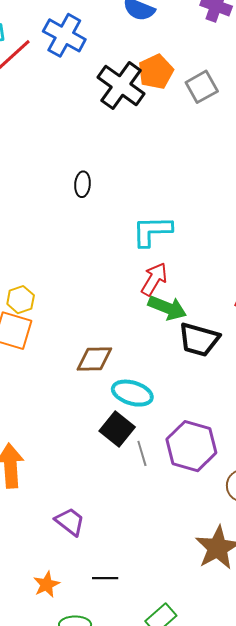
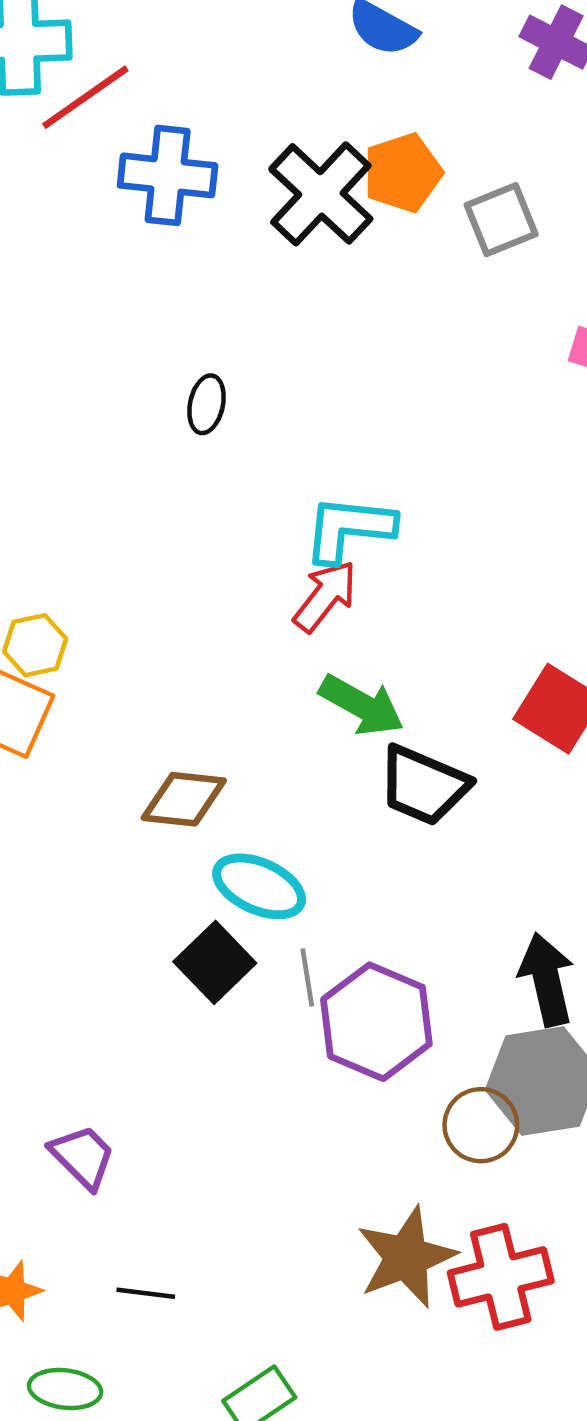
blue cross: (64, 35) -> (168, 175), moved, turned -30
red arrow: (154, 279) -> (325, 596), moved
gray line: (142, 453) -> (307, 978), moved

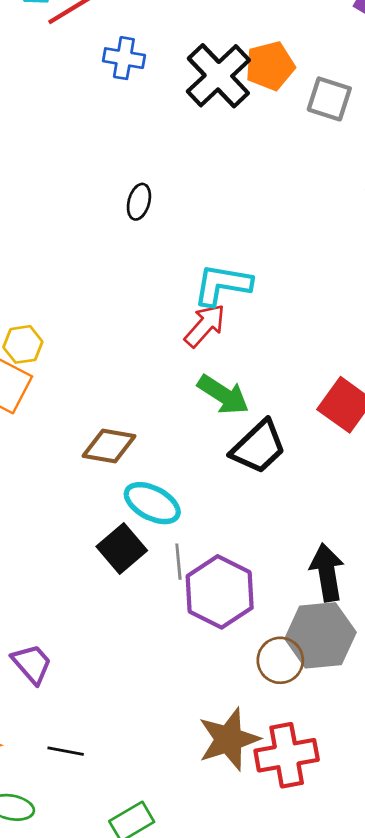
blue cross: (168, 175) -> (124, 58), size x0.7
gray square: (501, 220) -> (329, 99), turned 36
black trapezoid: (423, 785) -> (258, 447), turned -70

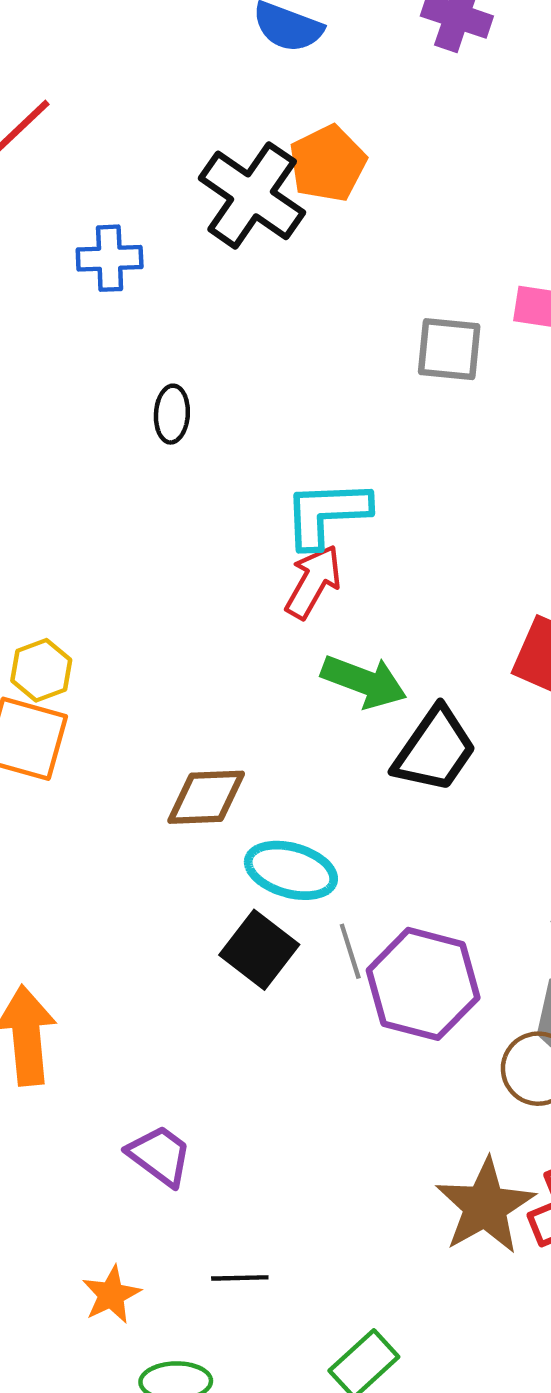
blue cross: (124, 58) -> (110, 258), moved
gray square: (329, 99) -> (449, 349), moved

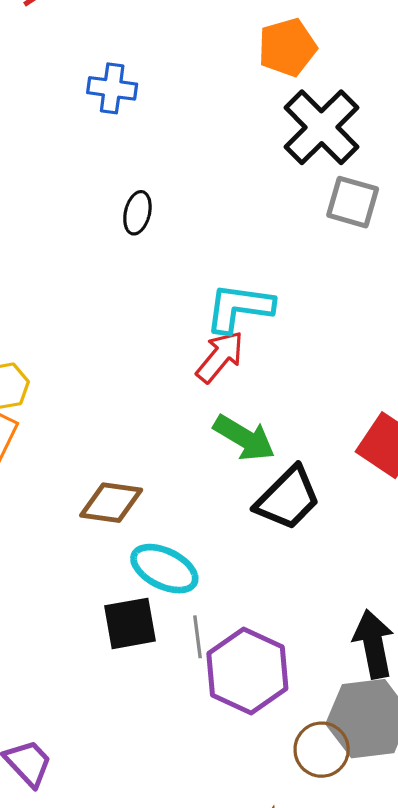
black cross: (252, 195) -> (321, 127), moved
black square: (259, 950) -> (130, 623), turned 32

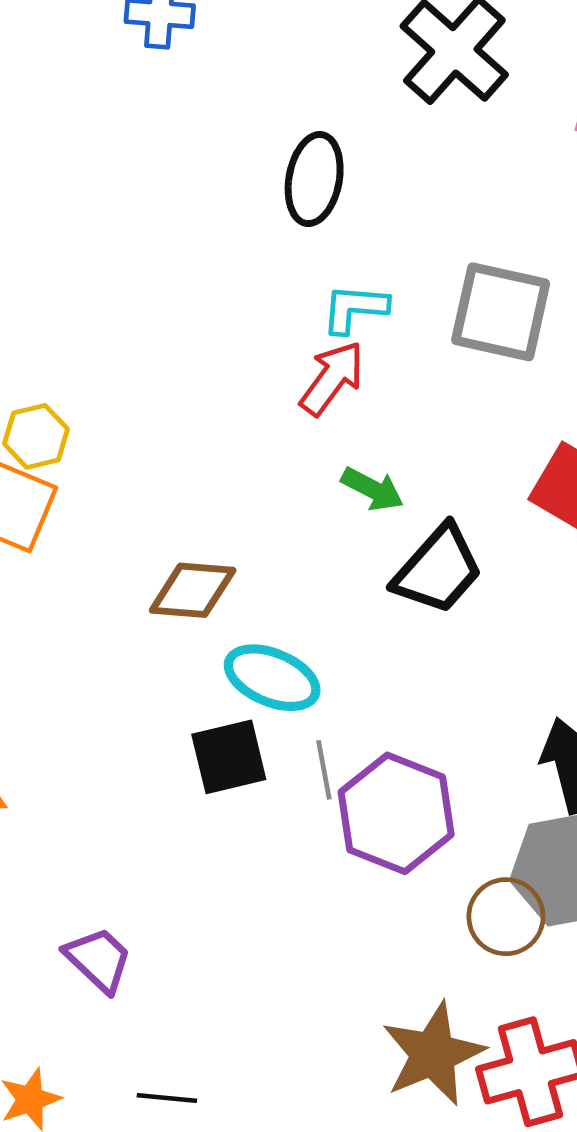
gray square: (353, 202) -> (501, 312), moved, size x1.4
black ellipse: (137, 213) -> (314, 179), moved, size x1.5
cyan L-shape: (239, 308) -> (355, 308), size x0.7
green arrow: (244, 438) -> (372, 489), size x0.7

